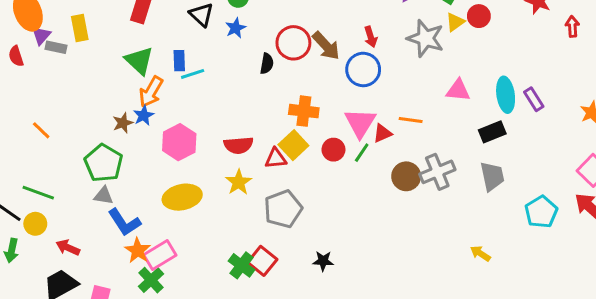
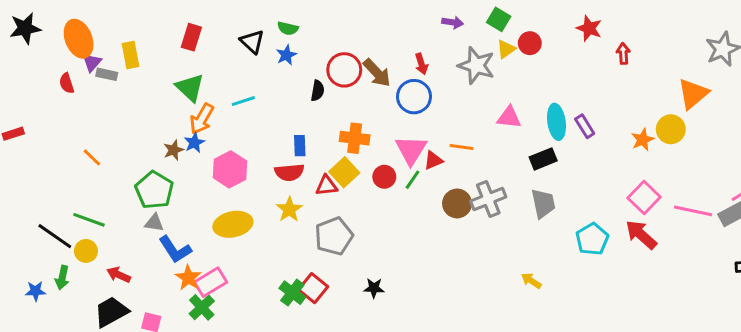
blue rectangle: (179, 61) -> (300, 146), moved

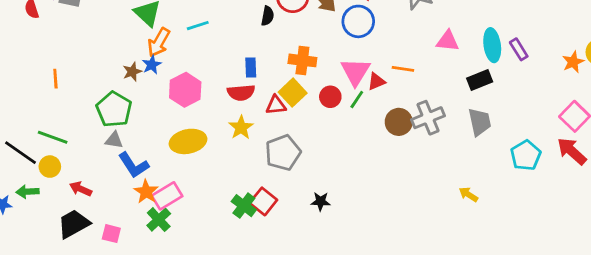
orange line: (92, 157) -> (55, 79), turned 42
green arrow: (62, 278) -> (28, 192), turned 75

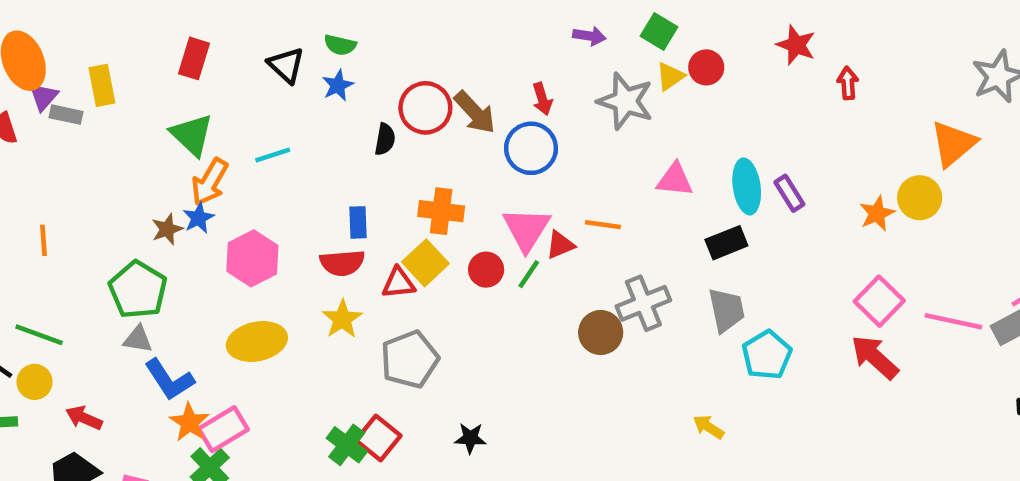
brown circle: (399, 122) -> (601, 332), moved
cyan pentagon: (526, 155) -> (767, 355), moved

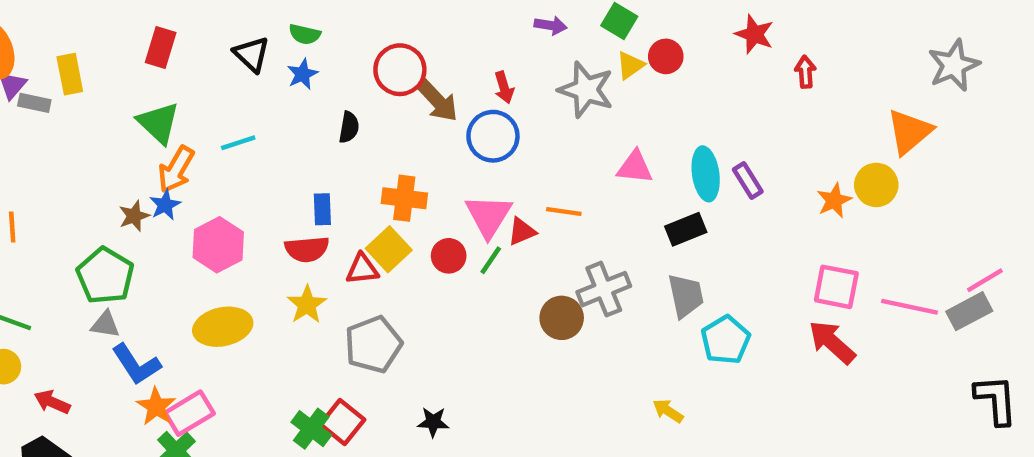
red circle: (425, 108) -> (400, 70), moved
pink square: (879, 301) -> (836, 287), turned -33

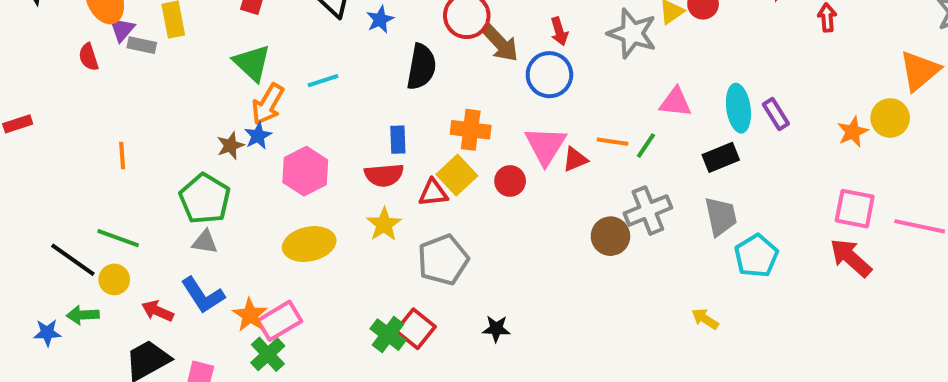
black semicircle: (349, 127) -> (421, 67), size x1.6
green line: (491, 260) -> (646, 146), moved
blue L-shape: (136, 364) -> (203, 295), moved

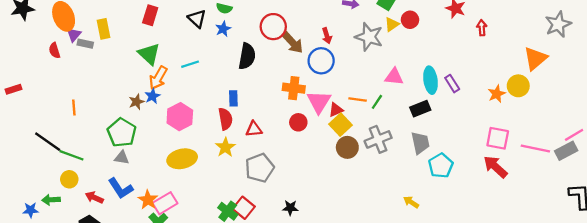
orange cross: (471, 130) -> (294, 88), moved
red semicircle: (384, 175) -> (225, 119), turned -95
yellow square: (457, 175) -> (340, 125), moved
brown circle: (610, 236) -> (347, 147), moved
black line: (73, 260) -> (48, 142), moved

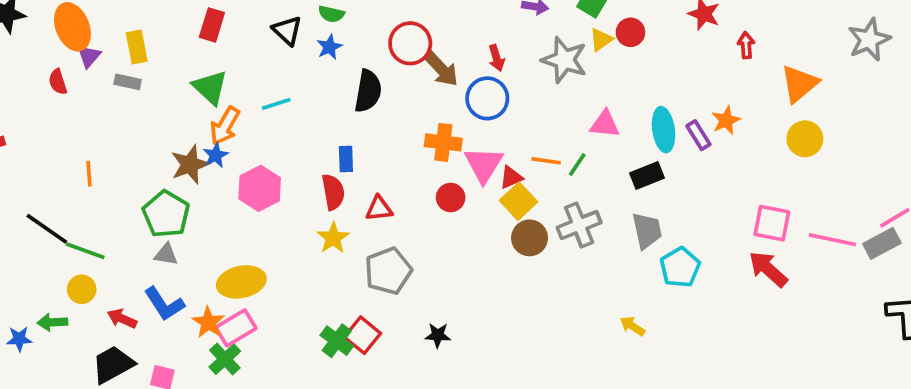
gray rectangle: (85, 44) -> (128, 82), moved
orange triangle: (535, 58) -> (799, 84), moved
orange star: (497, 94) -> (726, 120), moved
brown star: (137, 102) -> (190, 164), size x1.5
yellow ellipse: (182, 159) -> (241, 282), moved

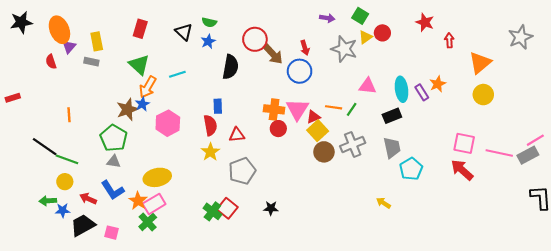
orange cross: (443, 142) -> (274, 109), moved
blue star: (19, 339) -> (63, 210), moved

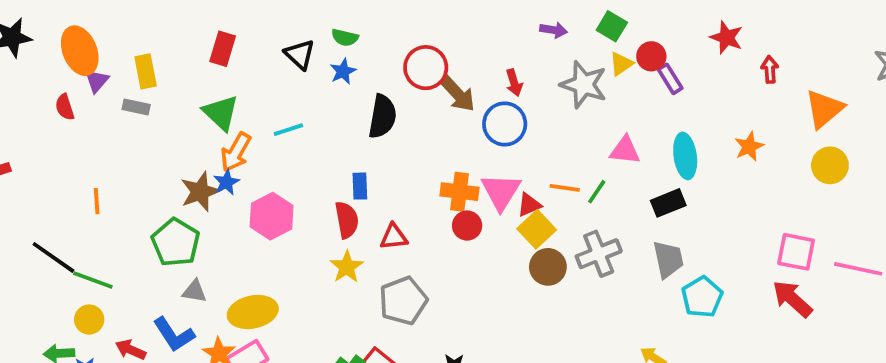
purple rectangle: (422, 92) -> (670, 79), moved
gray triangle: (114, 161) -> (194, 291), moved

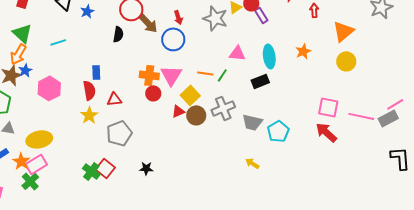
black semicircle: (382, 116) -> (118, 34), moved, size x0.7
orange arrow: (236, 152) -> (18, 54), moved
red triangle: (529, 205) -> (178, 111), moved
gray trapezoid: (668, 259) -> (252, 122), moved, turned 115

